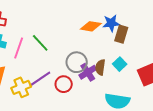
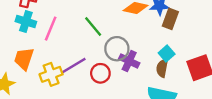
green line: (40, 43) -> (93, 27), moved
brown semicircle: (100, 67) -> (162, 68), moved
purple cross: (88, 72) -> (129, 61), turned -36

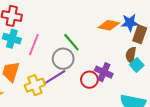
gray circle: (117, 49) -> (63, 59), moved
brown semicircle: (162, 68) -> (131, 55), moved
red circle: (100, 73) -> (89, 80), moved

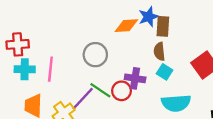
green line: (71, 42) -> (100, 90), moved
gray circle: (63, 59) -> (95, 55), moved
cyan square: (137, 65) -> (165, 72), moved

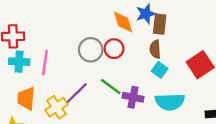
orange diamond: (126, 26) -> (123, 22), turned 75
purple cross: (135, 78) -> (133, 97), moved
green line: (100, 90) -> (111, 87), moved
red circle: (122, 91) -> (114, 49), moved

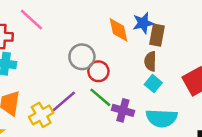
red circle: (114, 49) -> (98, 71), moved
pink line: (45, 63) -> (31, 20), moved, turned -60

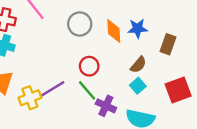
brown rectangle: (157, 35) -> (168, 44), moved
gray circle: (82, 57) -> (80, 24), moved
brown semicircle: (150, 61) -> (138, 65), turned -150

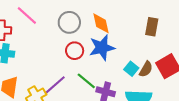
blue star: (138, 28) -> (102, 48), moved, size x1.4
brown semicircle: (138, 65) -> (146, 69), moved
red circle: (89, 66) -> (75, 51), moved

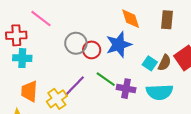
gray circle: (69, 22) -> (76, 43), moved
orange diamond: (101, 23) -> (131, 19), moved

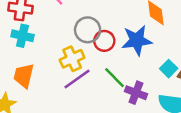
yellow cross: (57, 99) -> (72, 59), moved

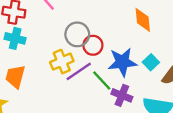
blue star: (137, 40) -> (122, 62), moved
cyan square: (169, 69) -> (151, 62), moved
purple line: (77, 79) -> (79, 71), moved

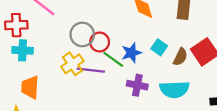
blue star: (122, 62) -> (131, 53), size x0.7
purple line: (79, 71) -> (91, 70), turned 52
green line: (102, 81) -> (113, 59), moved

